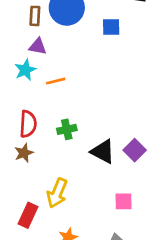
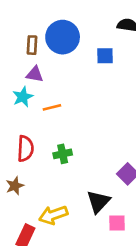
black triangle: (103, 152) -> (98, 202), moved, turned 45
brown star: (24, 153) -> (15, 186), moved
yellow arrow: (57, 193) -> (53, 215), turned 48

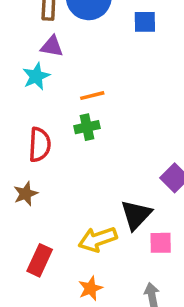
orange line: (52, 107) -> (92, 96), moved
green cross: (63, 154) -> (87, 127), moved
yellow arrow: (53, 215) -> (98, 239), moved

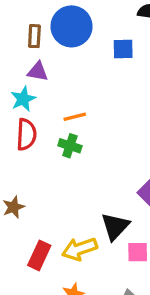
green cross: (87, 127) -> (70, 146), turned 30
red semicircle: (40, 145) -> (26, 134), moved
red rectangle: (40, 260) -> (39, 255), moved

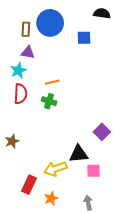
black triangle: (115, 226) -> (79, 154), turned 42
red rectangle: (39, 255) -> (29, 185), moved

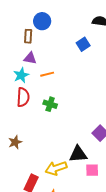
blue circle: (50, 23) -> (42, 21), moved, size x0.7
blue square: (84, 38) -> (83, 44), turned -32
orange line: (52, 82) -> (47, 74), moved

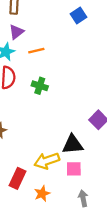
purple triangle: (30, 58) -> (16, 32), turned -48
pink square: (92, 170) -> (74, 169), moved

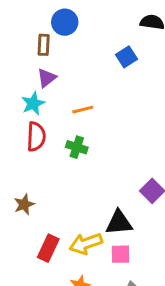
orange line: (36, 51) -> (83, 110), moved
red rectangle: (18, 178) -> (48, 248), moved

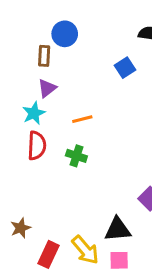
brown star: (24, 204) -> (21, 228), moved
yellow arrow: (86, 244) -> (85, 250), turned -112

